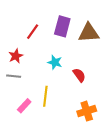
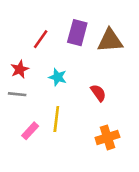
cyan star: (55, 62) -> (58, 77), moved

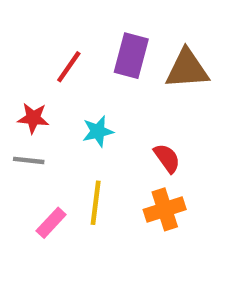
red star: (20, 69) -> (33, 118), turned 30
cyan star: (58, 77) -> (98, 131), turned -30
orange cross: (107, 137) -> (165, 209), moved

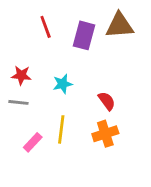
red line: (69, 67) -> (46, 27), moved, turned -55
brown triangle: (187, 69) -> (120, 25), moved

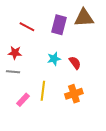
red line: (46, 27) -> (27, 27), moved, turned -42
cyan star: (63, 84) -> (54, 59), moved
red semicircle: (107, 101) -> (75, 63), moved

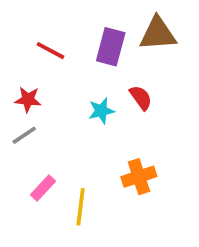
red semicircle: (75, 63) -> (141, 98), moved
gray line: (13, 72) -> (24, 135), turned -40
yellow line: (43, 91) -> (81, 207), moved

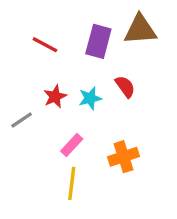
red star: (28, 99) -> (55, 97), moved, turned -30
pink rectangle: (43, 188) -> (72, 145), moved

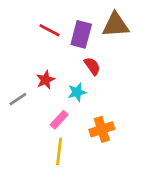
red line: (45, 45) -> (50, 30), moved
red semicircle: (125, 87) -> (92, 66), moved
cyan star: (90, 98) -> (77, 92), moved

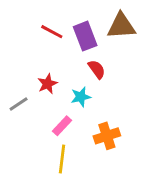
purple rectangle: (81, 34) -> (85, 36), turned -36

